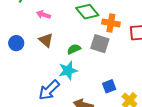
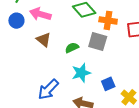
pink arrow: (43, 15) -> (40, 14), size x1.5
blue circle: (16, 43) -> (16, 21), moved
cyan star: (68, 70) -> (81, 73), moved

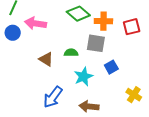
brown triangle: (44, 40) -> (46, 59), moved
green semicircle: (72, 48) -> (71, 53), turned 32
blue square: (108, 84) -> (111, 67), moved

